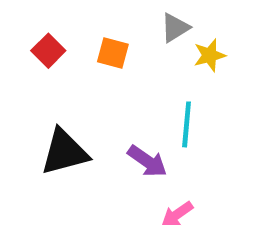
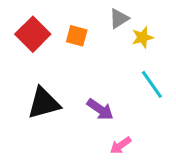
red square: (48, 51) -> (33, 34), size x1.5
cyan line: (187, 124) -> (152, 84), moved, turned -40

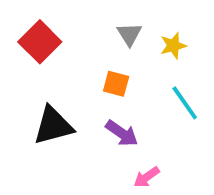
gray triangle: (119, 19) -> (129, 34), moved, turned -30
orange square: (77, 36) -> (116, 84), moved

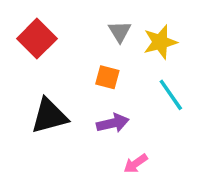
yellow star: (173, 46) -> (160, 42), size x1.4
purple arrow: (122, 133) -> (113, 123), turned -48

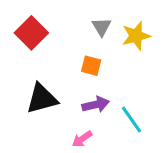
cyan line: (171, 95) -> (131, 120), moved
pink arrow: (136, 164) -> (82, 139), moved

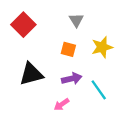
yellow star: (136, 36) -> (102, 47), moved

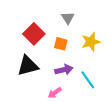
red square: (23, 25) -> (34, 34), moved

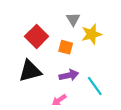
yellow star: (91, 42) -> (92, 34), moved

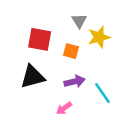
red square: (37, 36) -> (40, 39), turned -35

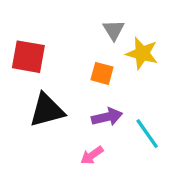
yellow star: (99, 37) -> (142, 53), turned 30
red square: (40, 39) -> (28, 57), moved

